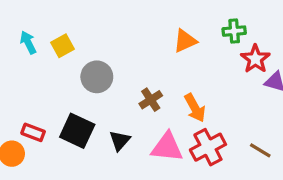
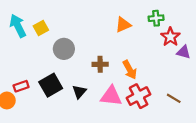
cyan arrow: (28, 42) -> (18, 26), size x1.5
brown cross: (151, 100) -> (100, 64), turned 32
black square: (77, 131) -> (51, 85), turned 35
red rectangle: (33, 132) -> (21, 86), turned -40

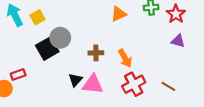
red star: (170, 37) -> (176, 14), moved
black square: (51, 85) -> (47, 49), moved
pink triangle: (111, 96) -> (93, 84), moved

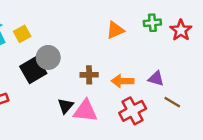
purple triangle: (178, 41) -> (156, 79), moved
orange arrow: (125, 58) -> (123, 81), turned 120
brown line: (168, 86) -> (172, 102), moved

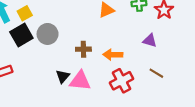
black square: (33, 70) -> (21, 35), moved
purple triangle: (156, 79) -> (150, 41), moved

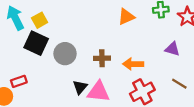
gray circle: (48, 34) -> (65, 54), moved
black square: (21, 35) -> (36, 43), turned -35

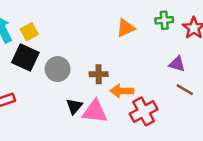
orange arrow: (133, 64) -> (122, 91), moved
brown line: (179, 84) -> (185, 90), moved

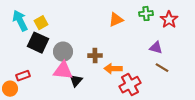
pink triangle: (95, 111) -> (63, 71), moved

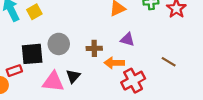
black square: (38, 43) -> (32, 54), moved, turned -30
purple triangle: (156, 48) -> (128, 40), moved
pink triangle: (63, 71) -> (53, 82), moved

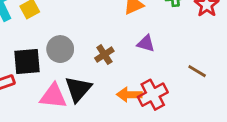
brown cross: (94, 48) -> (104, 55), turned -32
orange arrow: (114, 63) -> (129, 95), moved
black triangle: (73, 76) -> (78, 89), size x1.5

